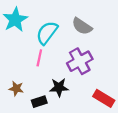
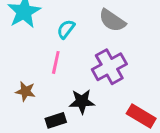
cyan semicircle: (47, 33) -> (66, 29), size x0.6
brown star: (16, 89) -> (25, 91), moved

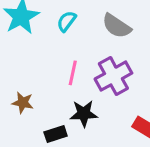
cyan semicircle: (66, 29) -> (66, 21), moved
pink line: (56, 62) -> (73, 73), moved

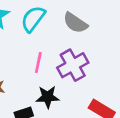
cyan semicircle: (66, 21) -> (33, 19), size x1.5

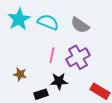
cyan semicircle: (33, 19) -> (48, 22), turned 75

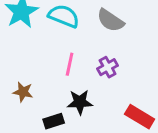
purple cross: (78, 57) -> (108, 67), size x0.6

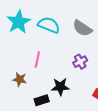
pink line: (70, 64) -> (37, 60), moved

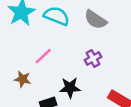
pink line: (37, 60) -> (43, 56), turned 35

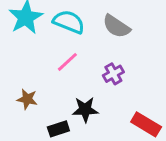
pink line: (43, 56) -> (67, 62), moved

